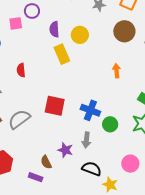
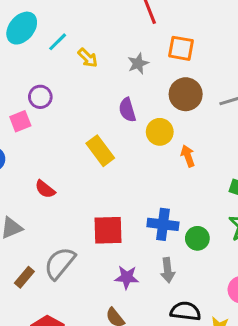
purple semicircle: (54, 29) -> (127, 110), moved
yellow circle: (80, 35) -> (160, 132), moved
red semicircle: (21, 70) -> (45, 189), turned -32
purple star: (65, 150) -> (127, 277), moved

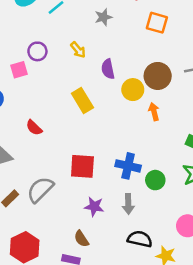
yellow arrow: (88, 58) -> (78, 50), moved
gray star: (138, 63) -> (103, 17), moved
brown circle: (186, 94) -> (158, 76), moved

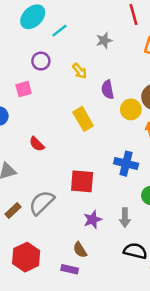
purple circle: (37, 51) -> (41, 61), moved
blue cross: (128, 166) -> (126, 164), moved
purple star: (94, 207) -> (93, 220), turned -30

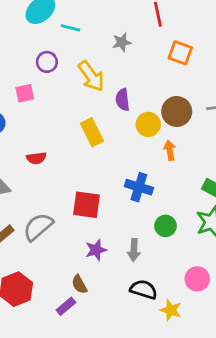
cyan line: (59, 31) -> (71, 28), turned 49
yellow arrow: (80, 71) -> (91, 76), size x1.6
red semicircle: (37, 144) -> (36, 158), turned -56
purple rectangle: (70, 269) -> (66, 306), turned -56

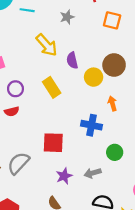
purple circle: (47, 62) -> (15, 89), moved
orange arrow: (170, 150) -> (112, 103), moved
gray arrow: (134, 250) -> (93, 173), turned 77

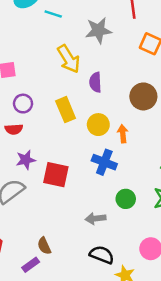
gray star: (67, 17) -> (99, 30), size x1.5
yellow circle: (94, 77) -> (98, 125), moved
orange arrow: (112, 103) -> (123, 134), moved
purple star: (64, 176) -> (26, 160), moved

